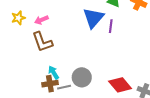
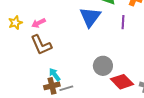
purple line: (111, 26) -> (123, 22), moved
gray circle: (82, 77) -> (103, 66), moved

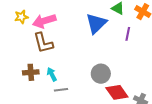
pink arrow: (39, 23) -> (44, 21), size x1.6
brown cross: (52, 86) -> (31, 72), moved

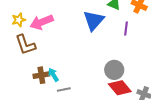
brown L-shape: (43, 43) -> (25, 45), moved
brown cross: (31, 72) -> (41, 75), moved
gray circle: (101, 74) -> (114, 70), moved

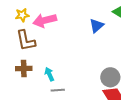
blue triangle: (94, 20) -> (96, 26), size x0.7
brown cross: (41, 75) -> (24, 69), moved

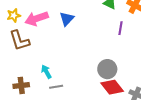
blue triangle: (96, 26) -> (67, 19), moved
brown cross: (24, 69) -> (21, 85), moved

